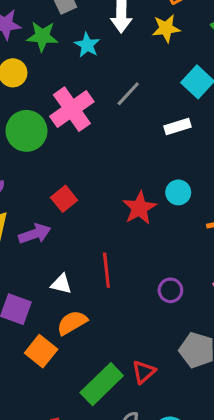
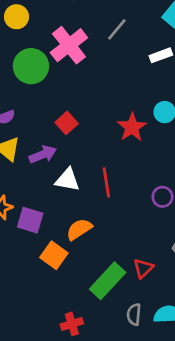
white triangle: (61, 284) -> (67, 180), moved, size x1.4

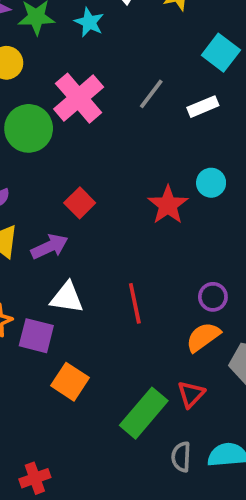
gray line: (117, 29) -> (151, 94), moved
white triangle: (67, 180) -> (67, 298), moved
red line: (106, 182) -> (135, 303), moved
orange semicircle: (79, 229) -> (203, 337), moved
red cross: (72, 324) -> (35, 478), moved

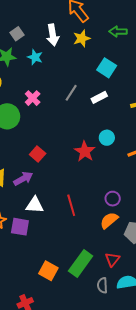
pink cross: (79, 98) -> (33, 98), size x0.6
orange square: (70, 382) -> (48, 271), moved
red triangle: (191, 394) -> (112, 259), moved

